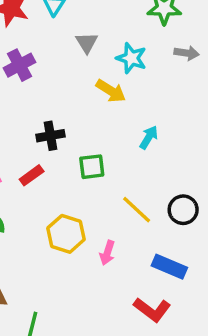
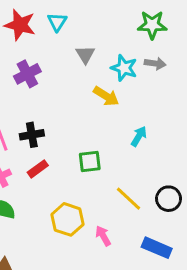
gray arrow: (187, 53) -> (155, 63), moved
black cross: (51, 136) -> (32, 135), moved
pink arrow: (107, 253) -> (103, 236), turned 132

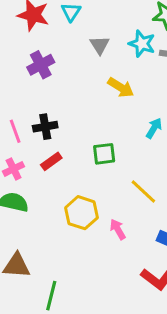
cyan star: (124, 68) -> (142, 44), moved

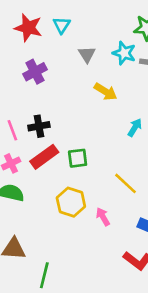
green square: (104, 154) -> (78, 158), moved
red rectangle: (51, 161) -> (44, 157), size x1.5

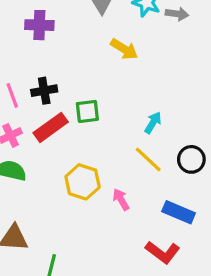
purple cross: (35, 72) -> (39, 25), turned 30
cyan arrow: (135, 128) -> (153, 123), moved
green square: (78, 158) -> (87, 111), moved

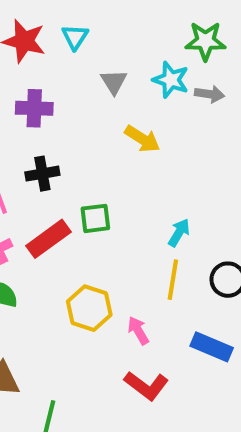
black cross: (44, 91) -> (42, 174), moved
yellow line: (148, 159) -> (173, 280), turned 56
red L-shape: (163, 252) -> (146, 386), moved

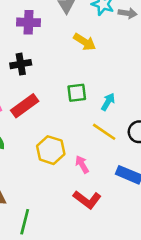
purple cross: (34, 108) -> (29, 22), moved
green square: (95, 218) -> (77, 93), moved
yellow line: (173, 280) -> (104, 132), turned -65

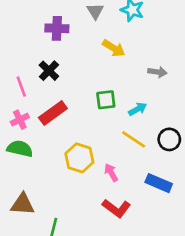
gray arrow: (128, 13) -> (157, 72), moved
black cross: (21, 64) -> (49, 71), turned -36
cyan arrow: (108, 102) -> (138, 109), turned 30

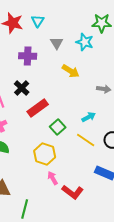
green square: (106, 100) -> (58, 127), moved, turned -35
red rectangle: (53, 113) -> (38, 108), moved
pink arrow: (111, 173) -> (53, 178), moved

